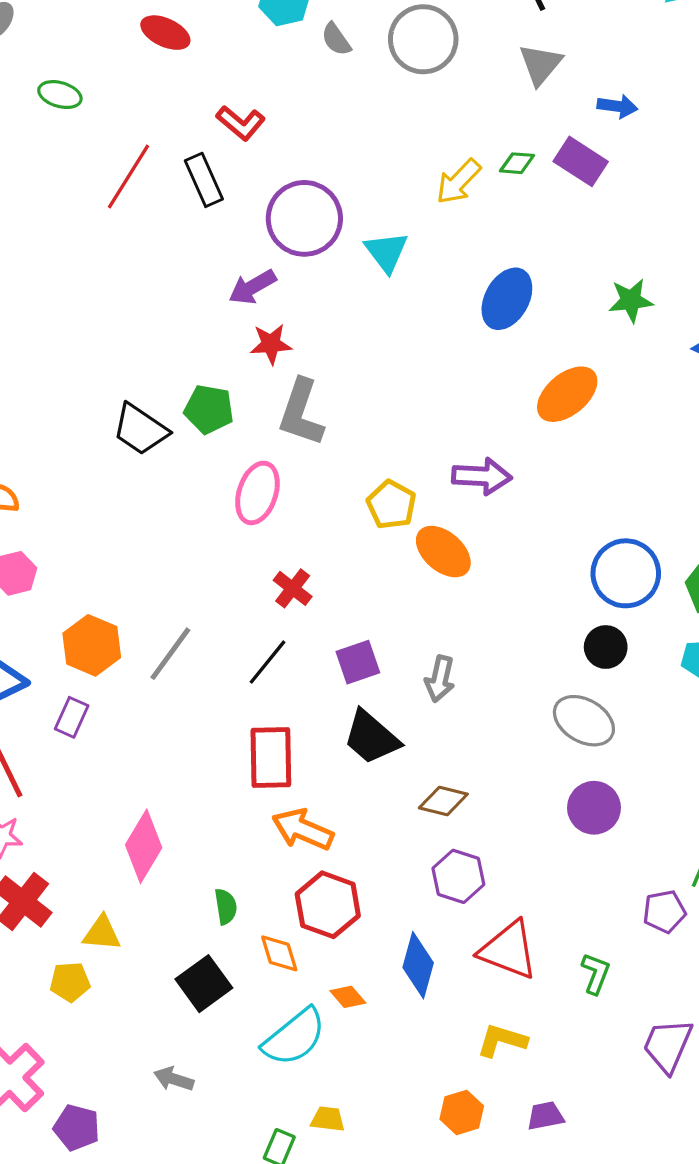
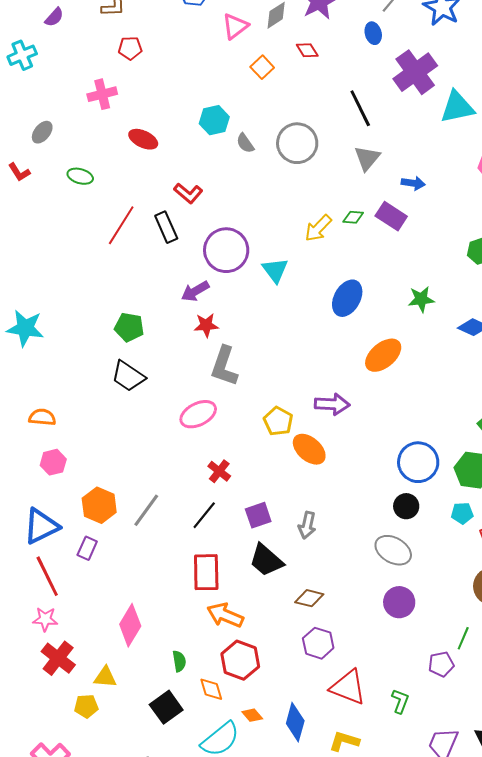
green pentagon: (209, 409) -> (129, 327), moved
pink ellipse: (257, 493) -> (198, 414), turned 45
blue diamond: (418, 965) -> (295, 722), moved

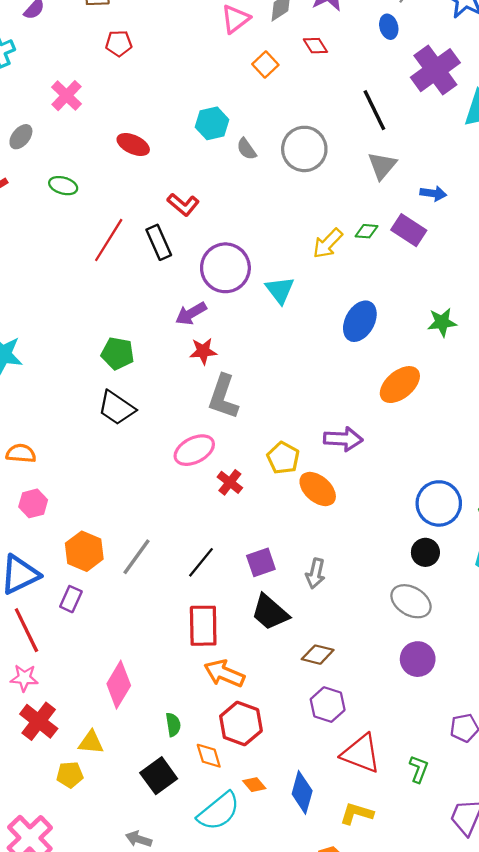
pink cross: (102, 94) -> (66, 96), moved, turned -32
red cross: (219, 471) -> (230, 482), moved

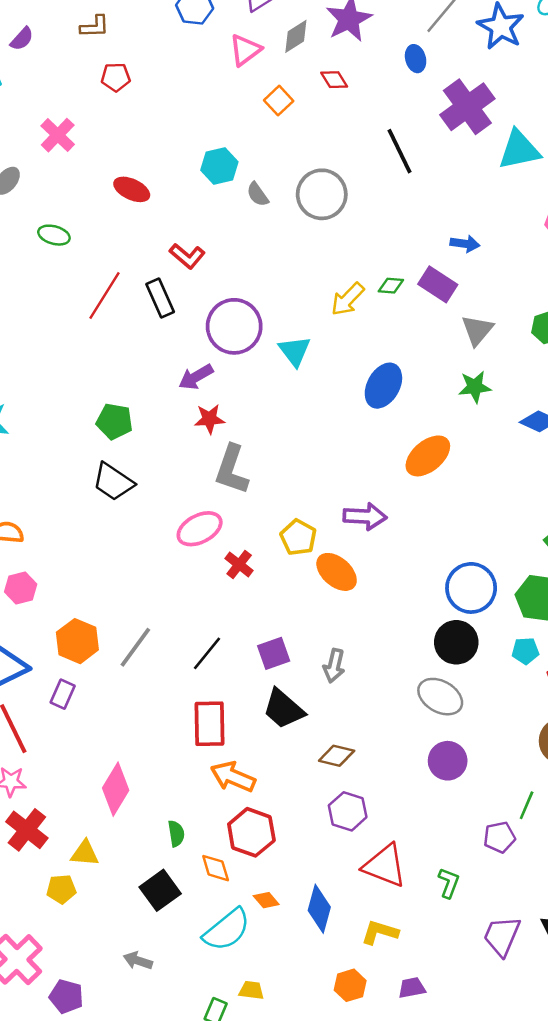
gray triangle: (382, 166) -> (477, 330), moved
black circle: (425, 552) -> (456, 642), size x1.4

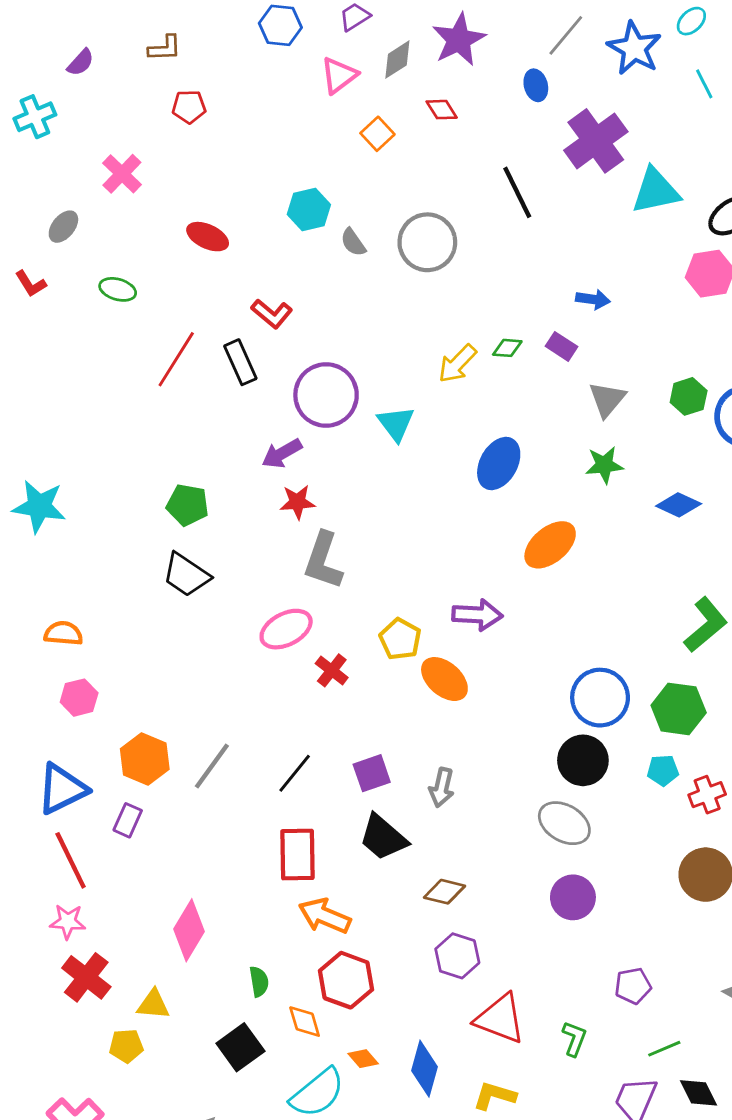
purple rectangle: (438, 284) -> (562, 346), size x0.7
green line: (527, 805) -> (664, 1049), moved, turned 44

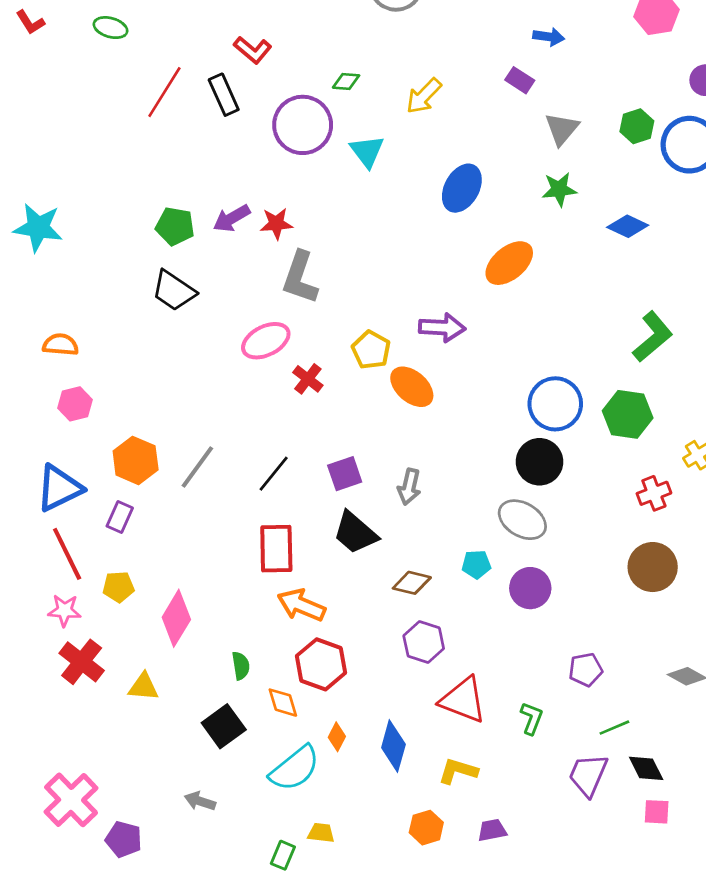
green diamond: (507, 348) -> (346, 81), moved
purple arrow: (282, 454) -> (232, 218), moved
cyan pentagon: (663, 770) -> (476, 564), moved
yellow pentagon: (126, 1046) -> (118, 587), moved
orange diamond: (363, 1059) -> (337, 737), turned 68

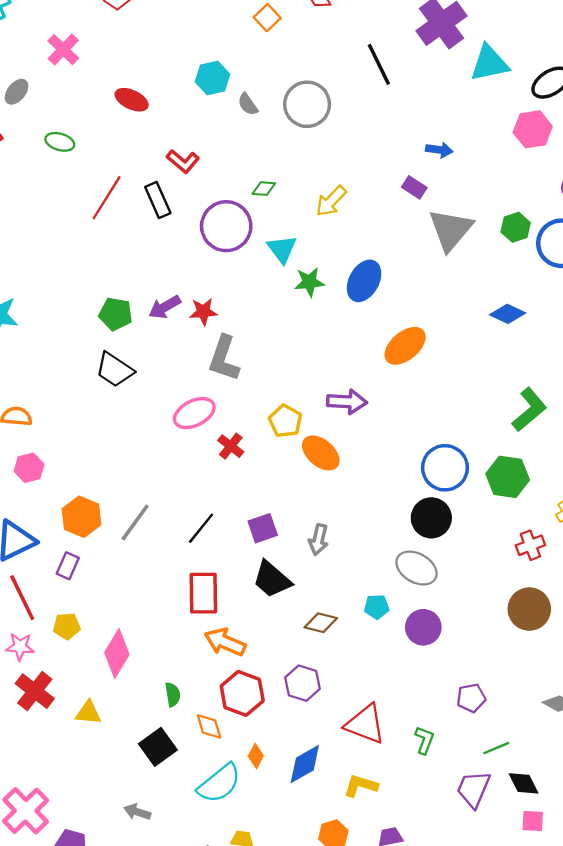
gray triangle: (562, 129) -> (451, 230), size x1.5
green star: (559, 189) -> (309, 282), moved
purple hexagon: (424, 642) -> (303, 683), moved
blue diamond: (393, 746) -> (305, 764), turned 45

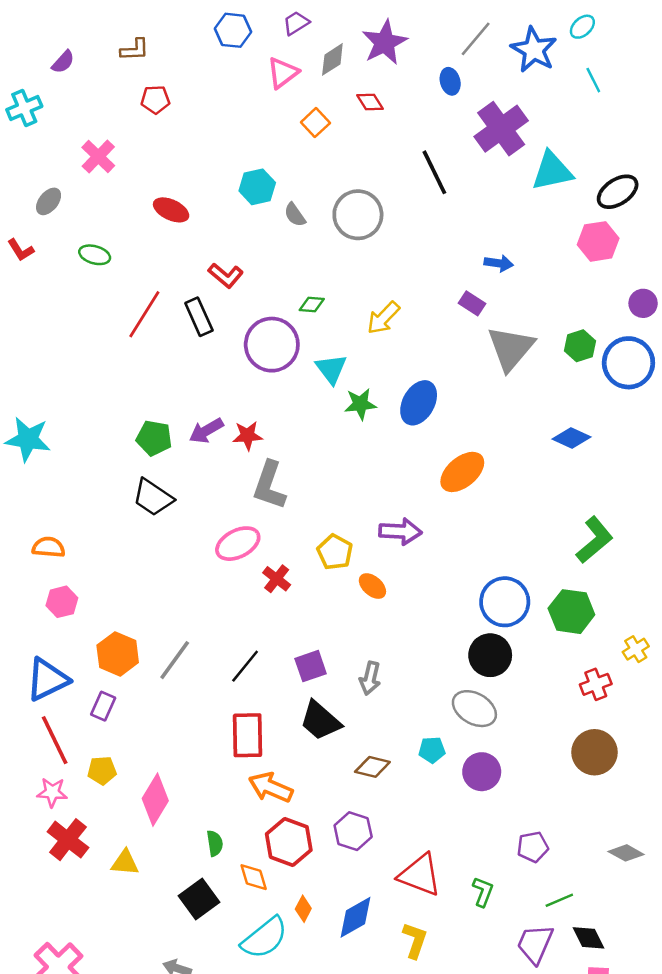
orange ellipse: (321, 453) -> (372, 586), size x0.7
yellow L-shape: (361, 786) -> (415, 940), turned 92

